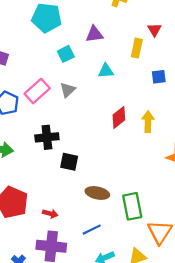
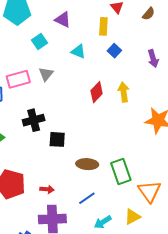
purple triangle: (94, 34) -> (63, 20), turned 42
cyan triangle: (106, 71) -> (78, 51), turned 35
blue square: (159, 77) -> (114, 51), moved, turned -32
pink rectangle: (37, 91) -> (18, 79), turned 35

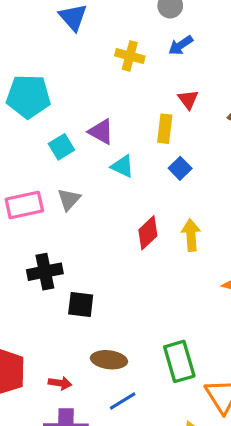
purple triangle: (63, 20) -> (101, 132), moved
brown ellipse: (87, 164) -> (109, 360), moved

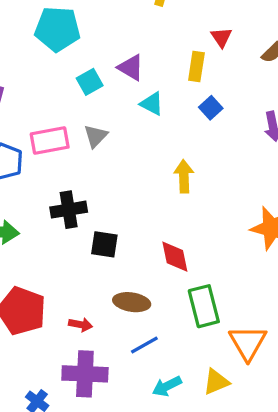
red diamond: (148, 233) -> (175, 257), moved, turned -60
yellow arrow: (191, 235) -> (184, 176), moved

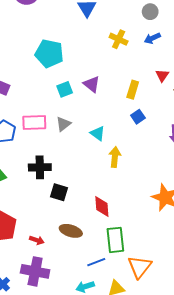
red triangle: (221, 37) -> (162, 75), moved
cyan triangle: (152, 104) -> (98, 133), moved
blue line: (144, 345) -> (96, 262), moved

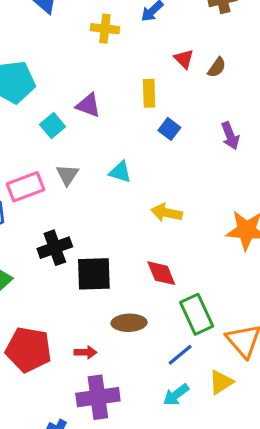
yellow arrow: (115, 157) -> (167, 213), moved, turned -66
black square: (59, 192) -> (94, 274), size x1.4

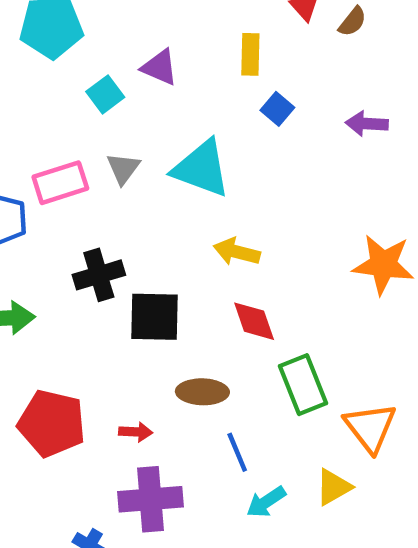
purple arrow: (230, 136) -> (367, 124), turned 112
cyan triangle: (120, 172) -> (202, 168), size x1.8
yellow arrow: (167, 213) -> (237, 252), moved
blue line: (180, 355) -> (237, 452), moved, turned -76

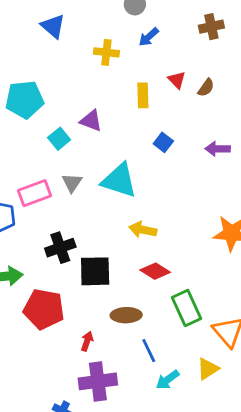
yellow rectangle: (250, 54) -> (143, 95), moved
red diamond: (254, 321) -> (155, 271), turned -36
red pentagon: (52, 423) -> (44, 309), moved
red arrow: (136, 432) -> (87, 341), turned -72

